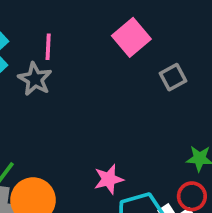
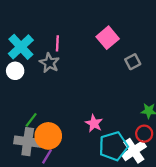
pink star: (109, 179) -> (94, 123), turned -30

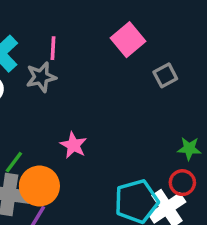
gray star: (49, 63) -> (41, 77), turned 30
pink star: (94, 123) -> (73, 145), moved

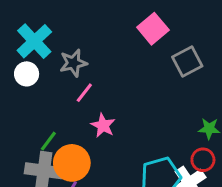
pink line: (53, 48) -> (84, 93), moved, turned 35
gray square: (165, 75) -> (187, 61), size x1.4

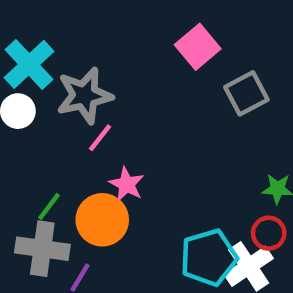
gray star: (73, 63) -> (84, 96), size x1.4
orange circle: (72, 163) -> (102, 220), moved

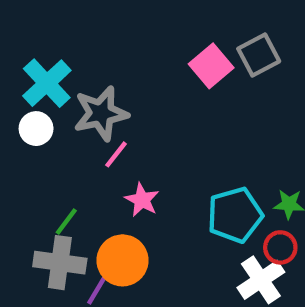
gray square: (246, 93) -> (259, 55), moved
orange circle: (102, 220) -> (122, 260), moved
cyan pentagon: (209, 258) -> (235, 215), moved

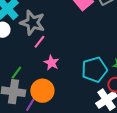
gray star: (101, 113) -> (32, 23), turned 30

